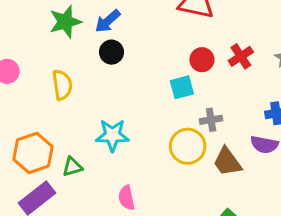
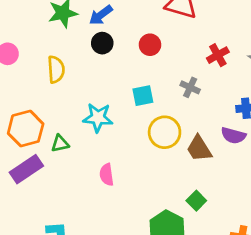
red circle: (202, 60) -> (150, 45), moved
cyan square: (182, 87) -> (143, 96), moved
gray cross: (211, 120) -> (190, 87), moved, turned 30

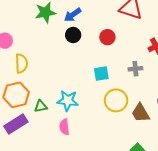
yellow semicircle: (56, 69) -> (21, 63), moved
gray cross: (190, 87) -> (135, 69), turned -32
cyan star: (98, 118) -> (68, 101), moved
pink semicircle: (107, 175) -> (64, 127), moved

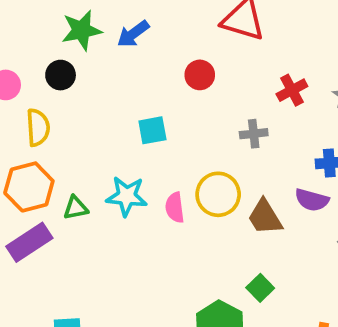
black circle: (73, 35) -> (61, 75), moved
cyan square: (101, 74) -> (152, 130), moved
pink semicircle: (64, 127) -> (175, 208), moved

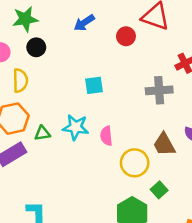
green star: (82, 30) -> (25, 19), moved
red circle: (200, 75) -> (126, 36), moved
gray cross: (254, 134) -> (159, 90), size x1.5
yellow circle: (218, 194) -> (135, 163), moved

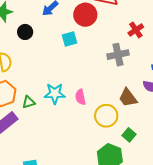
red circle: (126, 36) -> (85, 15), size x1.5
black circle: (36, 47) -> (25, 32), moved
cyan square: (94, 85) -> (69, 39), moved

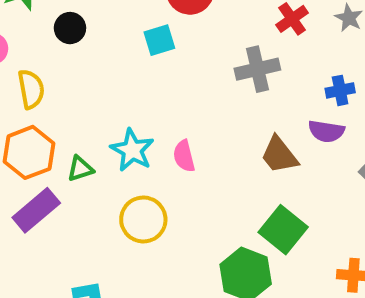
cyan star: (55, 94) -> (132, 150), turned 30
yellow circle: (106, 116) -> (143, 219), moved
green square: (129, 135) -> (283, 230), size x1.6

